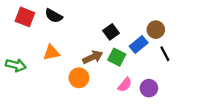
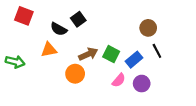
black semicircle: (54, 16) -> (59, 29), moved
black square: (111, 32) -> (78, 19), moved
blue rectangle: (139, 45) -> (134, 60), moved

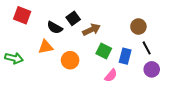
brown arrow: (88, 54) -> (92, 30), moved
blue rectangle: (134, 60) -> (125, 56), turned -35
orange circle: (75, 74) -> (70, 60), moved
purple circle: (142, 84) -> (152, 69), moved

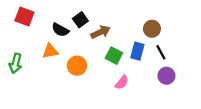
blue rectangle: (125, 56) -> (137, 51), moved
green arrow: (14, 58) -> (16, 63), turned 90

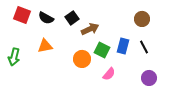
brown circle: (152, 29) -> (142, 19), moved
black semicircle: (60, 30) -> (46, 18), moved
orange circle: (77, 66) -> (82, 59), moved
purple circle: (166, 76) -> (149, 78), moved

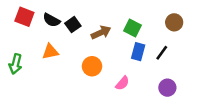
black square: (72, 18) -> (73, 25), moved
brown circle: (142, 19) -> (174, 22), moved
black line: (144, 47) -> (162, 53), turned 64
green square: (102, 50) -> (133, 28), moved

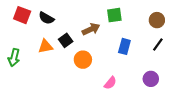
black square: (73, 25) -> (66, 40), moved
green square: (133, 28) -> (114, 15), moved, turned -35
black line: (162, 53) -> (158, 44), moved
pink semicircle: (122, 83) -> (110, 83), moved

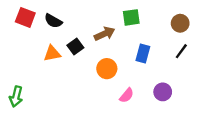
green arrow: (14, 58) -> (16, 97), moved
orange circle: (83, 60) -> (107, 69), moved
purple circle: (151, 79) -> (163, 92), moved

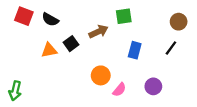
brown circle: (180, 23) -> (179, 22), moved
orange circle: (107, 69) -> (101, 75), moved

